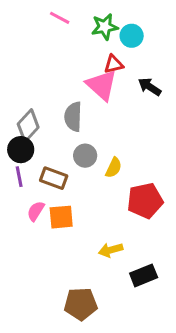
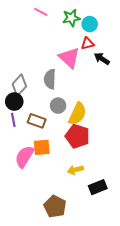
red triangle: (114, 64) -> (88, 43), moved
yellow semicircle: (114, 168) -> (77, 114), size x1.6
red pentagon: (145, 201) -> (77, 136), moved, turned 30
pink semicircle: (36, 211) -> (24, 157), moved, size x1.6
brown pentagon: (81, 304) -> (55, 206), turned 30

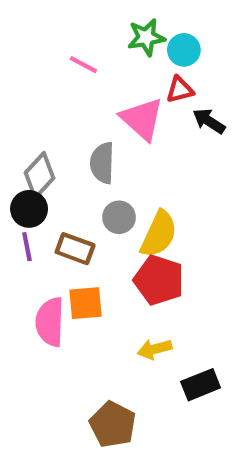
pink line: (41, 12) -> (83, 65), moved
pink semicircle: (24, 157) -> (50, 322), turned -30

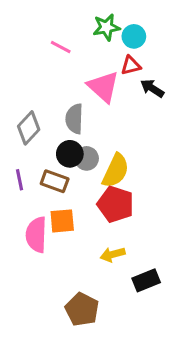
black circle: (29, 209) -> (70, 154), moved

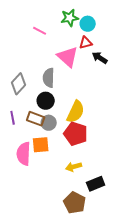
gray circle: (87, 158) -> (49, 123), moved
brown pentagon: (82, 309) -> (75, 203), moved

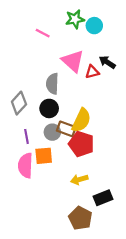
red triangle: (86, 43) -> (92, 72), moved
gray diamond: (19, 84) -> (19, 103), moved
purple line: (13, 118) -> (27, 136), moved
brown rectangle: (36, 119) -> (66, 129), moved

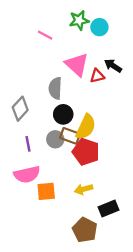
black circle: (49, 108) -> (63, 114), moved
orange square: (44, 156) -> (46, 191), moved
pink semicircle: (25, 165) -> (27, 174), turned -105

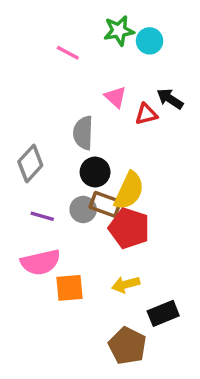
pink triangle: (77, 65) -> (115, 97), size x0.6
purple line: (28, 144) -> (42, 216), turned -63

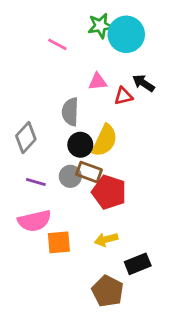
cyan circle: (150, 41) -> (126, 34), size x1.6
pink triangle: (115, 97) -> (98, 82), turned -48
yellow semicircle: (129, 191) -> (105, 140), moved

